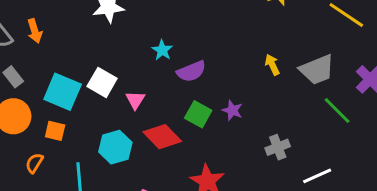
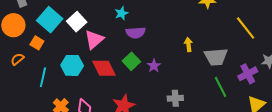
pink triangle: (135, 100) -> (94, 39), size x1.5

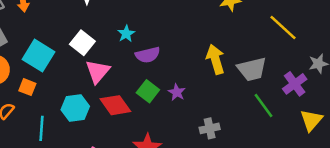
white square: (77, 22) -> (82, 43), moved
yellow arrow: (188, 45) -> (215, 59), size x1.6

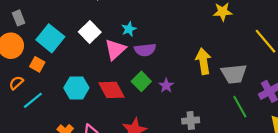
pink triangle: (98, 71) -> (115, 50), moved
cyan line: (42, 128) -> (33, 100), moved, turned 40

